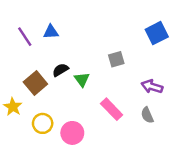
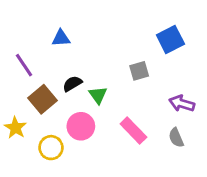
blue square: (157, 33) -> (170, 40), moved
purple line: (25, 37) -> (24, 65), moved
pink circle: (72, 133) -> (81, 126), moved

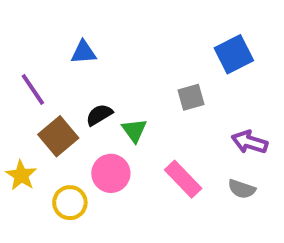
gray semicircle: (176, 138) -> (242, 189), turned -48

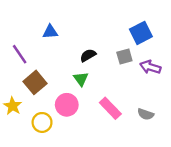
gray square: (191, 97) -> (124, 56), moved
black semicircle: (99, 115) -> (88, 55), moved
purple arrow: (249, 142) -> (150, 67), moved

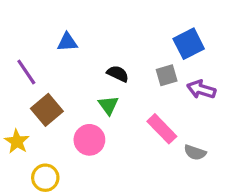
black semicircle: (88, 55) -> (118, 74), turned 56
pink rectangle: (110, 108) -> (162, 129), moved
yellow circle: (42, 122) -> (45, 178), moved

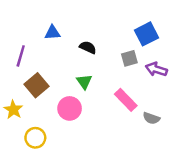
purple line: (26, 72) -> (21, 56), turned 50
black semicircle: (118, 74) -> (88, 47), moved

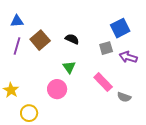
blue triangle: (52, 33) -> (17, 21), moved
brown square: (37, 85) -> (40, 40), moved

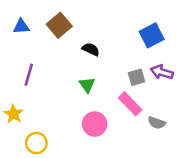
brown square: (40, 40) -> (59, 25), moved
purple line: (17, 46) -> (29, 75), moved
gray square: (106, 48) -> (136, 77), moved
pink circle: (57, 89) -> (95, 124), moved

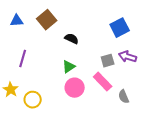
green triangle: (87, 85) -> (69, 67), turned 32
gray semicircle: (157, 123) -> (124, 97), turned 48
pink circle: (95, 124) -> (75, 88), moved
yellow circle: (36, 143) -> (33, 100), moved

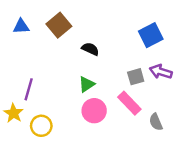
purple line: (23, 59) -> (29, 89), moved

